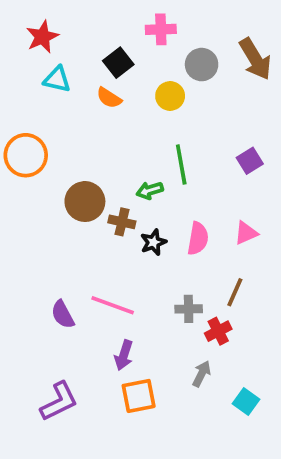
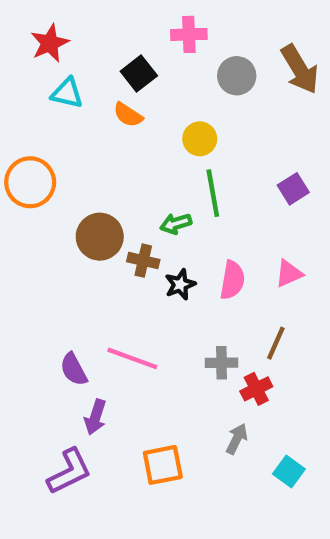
yellow circle: (170, 96) -> (200, 139), moved
purple arrow: (124, 355) -> (95, 417), moved

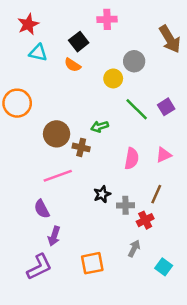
gray circle: (237, 76) -> (134, 61), moved
green line: (213, 193) -> (137, 109), moved, turned -35
black star: (180, 284) -> (102, 194), moved
pink line: (132, 358) -> (58, 176), moved, turned -40

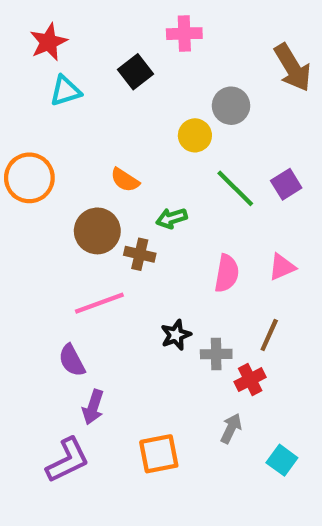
cyan triangle: (38, 53) -> (65, 91), turned -30
orange semicircle: (73, 65) -> (125, 180), moved

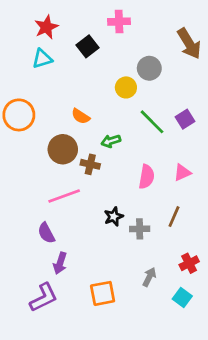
red star: (48, 42) -> (46, 27), moved
red cross: (250, 380) -> (189, 263), moved

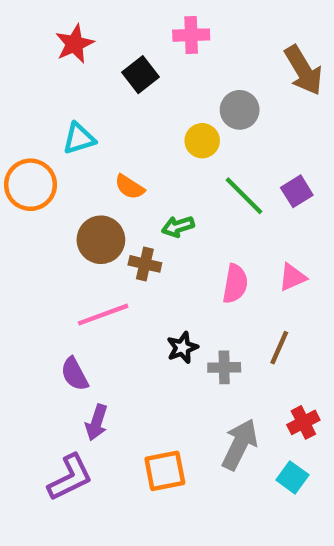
cyan triangle: (42, 59) -> (79, 138), moved
gray arrow: (149, 277) -> (240, 444), size x1.6

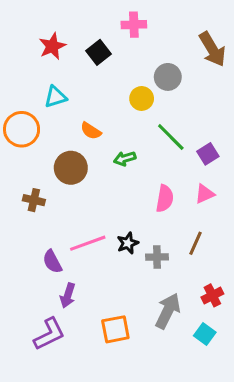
red star: (75, 44) -> (52, 46), moved
purple square: (297, 191) -> (208, 154), moved
brown cross: (145, 264) -> (34, 200), moved
pink line: (103, 315) -> (88, 243), moved

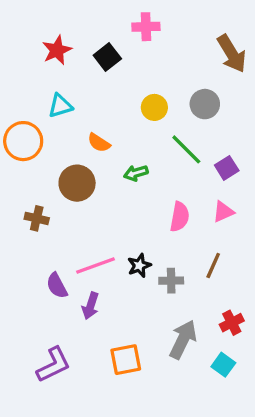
gray circle: (168, 77) -> (205, 104), moved
purple arrow: (68, 295) -> (90, 306), moved

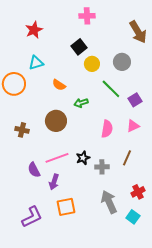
black square: (107, 57) -> (79, 47), moved
brown circle: (77, 183) -> (56, 121), moved
gray arrow: (183, 339) -> (109, 202), turned -50
orange square: (126, 360) -> (66, 207), moved

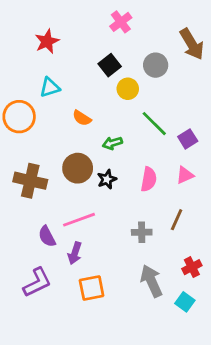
pink cross: (87, 16) -> (121, 22), turned -35
gray circle: (122, 62) -> (156, 65), moved
brown cross: (22, 130) -> (30, 181), size x1.6
black star: (83, 158) -> (107, 179), moved
purple L-shape: (32, 217) -> (37, 282), moved

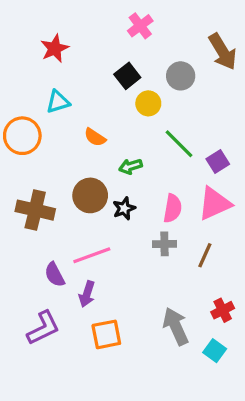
pink triangle: (185, 175) -> (215, 204), size x1.6
gray cross: (142, 232) -> (164, 244), moved

